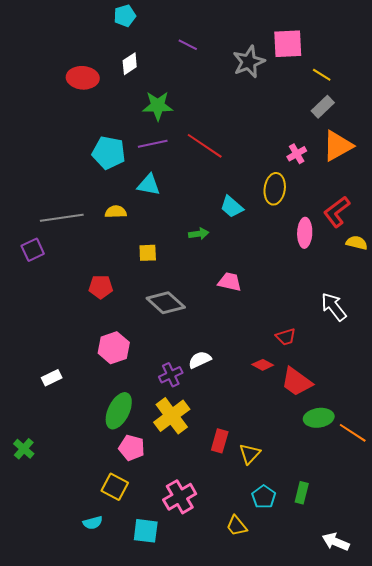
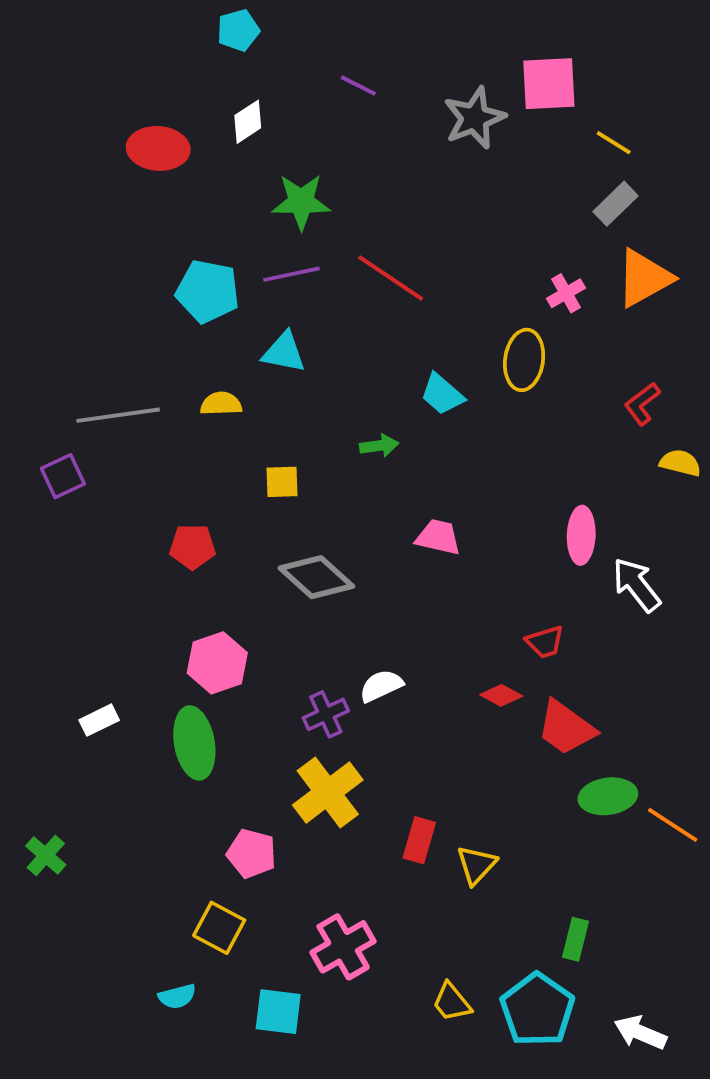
red L-shape: (337, 212) -> (642, 404), size x0.7
pink ellipse: (305, 233) -> (581, 535), moved
green ellipse: (119, 411) -> (194, 743), moved, turned -36
cyan pentagon: (264, 497) -> (537, 1010), moved, size x1.6

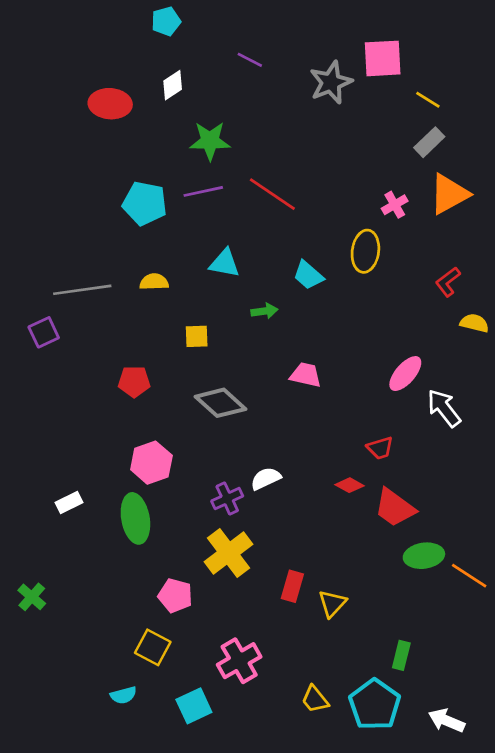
cyan triangle: (284, 352) -> (225, 263), moved
pink ellipse: (581, 535) -> (405, 374), turned 39
cyan square: (278, 1012) -> (194, 706), turned -32

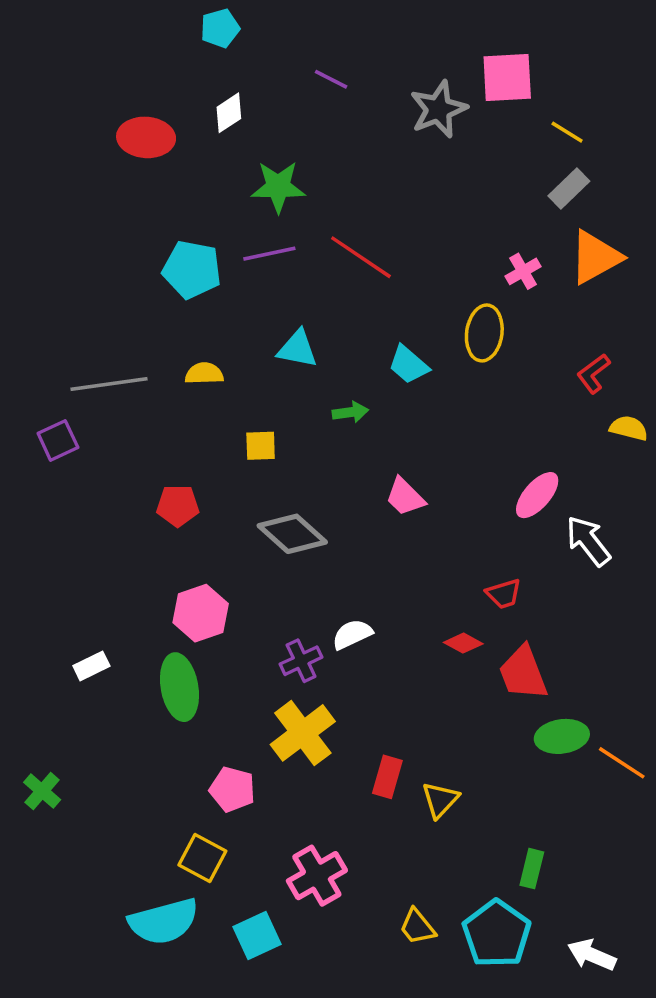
pink trapezoid: (306, 375) -> (405, 497), turned -148
red trapezoid: (395, 508) -> (523, 673), turned 33
cyan semicircle: (123, 695) -> (164, 921), size x2.0

